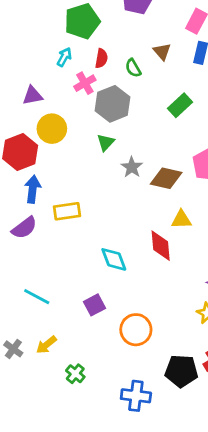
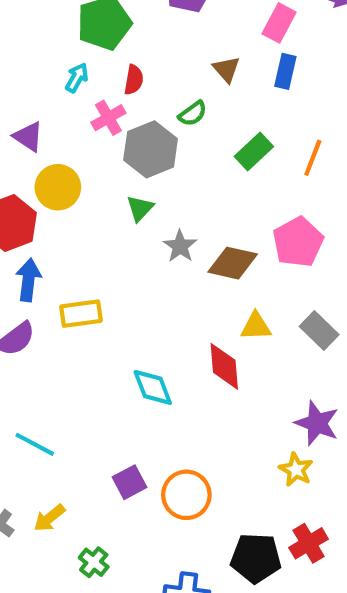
green semicircle: (133, 68) -> (193, 114), moved, turned -96
purple triangle: (33, 96) -> (28, 137), turned 45
purple square: (95, 305) -> (129, 482), moved

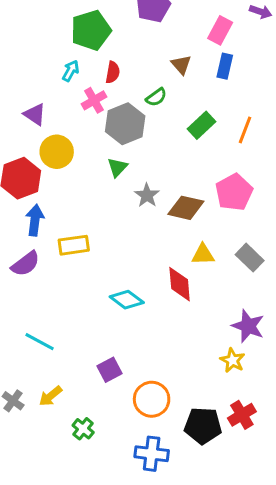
cyan diamond: (153, 387) -> (127, 300), turned -32
orange circle: (186, 495) -> (152, 399), moved

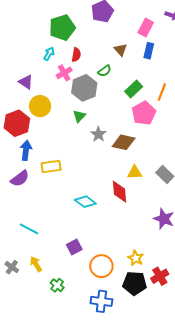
pink pentagon: (234, 192) -> (144, 113), moved
yellow star: (233, 360) -> (136, 258), moved
yellow arrow: (50, 396) -> (36, 264), turned 98

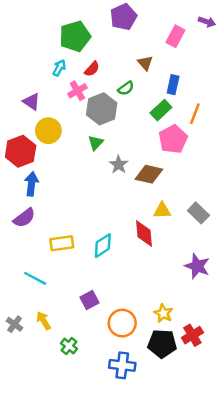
blue rectangle: (149, 51) -> (173, 85), moved
red semicircle: (76, 55) -> (92, 69), turned 32
yellow rectangle: (51, 166) -> (62, 243), moved
cyan diamond: (85, 202) -> (103, 246), turned -70

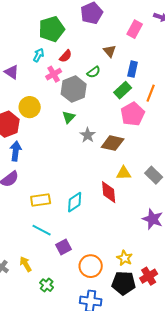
purple triangle: (31, 102) -> (12, 72), moved
cyan line: (35, 278) -> (42, 230), moved

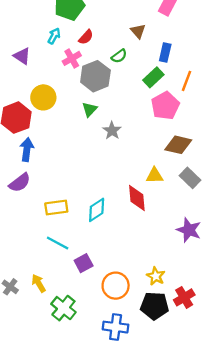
brown diamond: (113, 143) -> (178, 145), moved
green cross: (47, 285) -> (63, 308), size x1.5

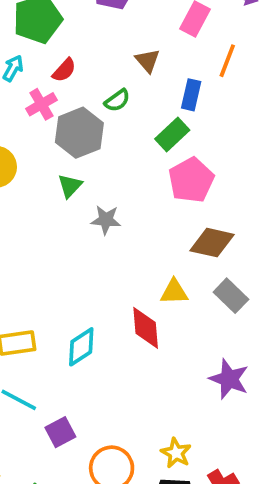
orange line: (187, 81) -> (227, 61), moved
gray star: (112, 131) -> (106, 220), turned -30

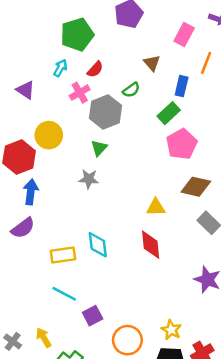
gray star: (106, 220) -> (89, 179), moved
yellow triangle: (174, 292) -> (156, 207), moved
cyan diamond: (81, 347) -> (98, 245), moved, turned -64

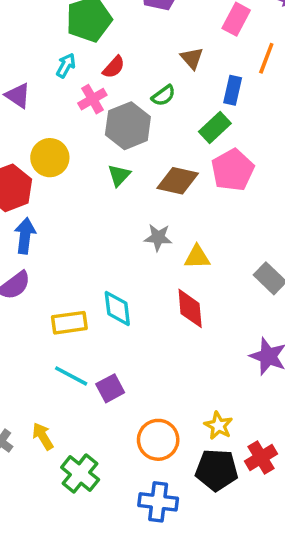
gray star: (89, 179) -> (158, 237), moved
brown diamond: (196, 187) -> (178, 181), moved
purple square: (93, 316) -> (110, 388), moved

